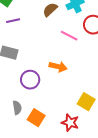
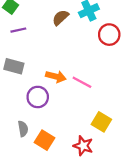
pink line: (69, 36) -> (82, 82), moved
orange arrow: (58, 67) -> (56, 77), moved

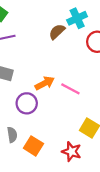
brown semicircle: (60, 18) -> (57, 32), moved
orange arrow: (56, 77) -> (45, 83), turned -42

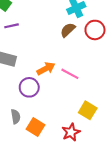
brown semicircle: (57, 32) -> (68, 30), moved
red star: (72, 152) -> (71, 132), turned 30

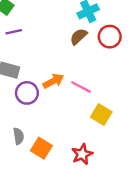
purple circle: (29, 87) -> (27, 93), moved
yellow square: (88, 110) -> (101, 115), moved

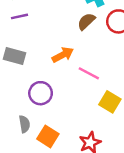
orange arrow: (53, 81) -> (63, 55), moved
purple circle: (27, 93) -> (41, 93), moved

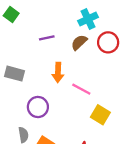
purple line: (19, 16) -> (47, 38), moved
orange arrow: (63, 55) -> (58, 72), turned 120

